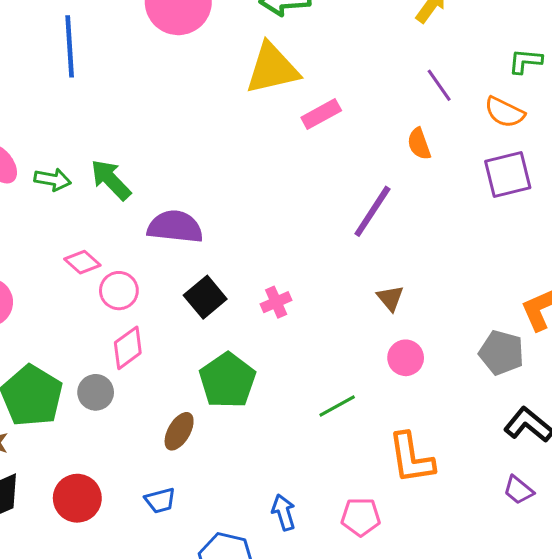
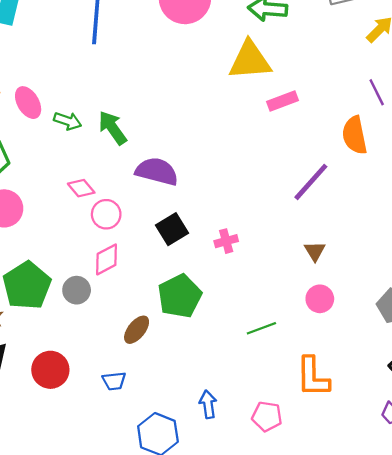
orange semicircle: (419, 144) -> (355, 135), size x1.5

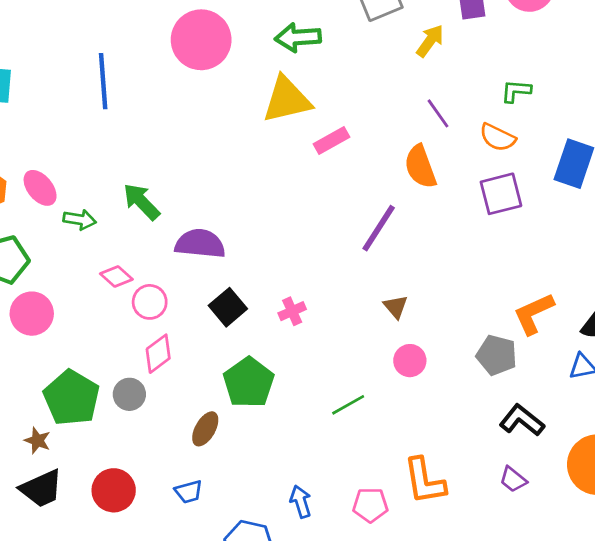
green arrow: (68, 121) -> (80, 220), moved
orange L-shape: (313, 377) -> (425, 481), moved

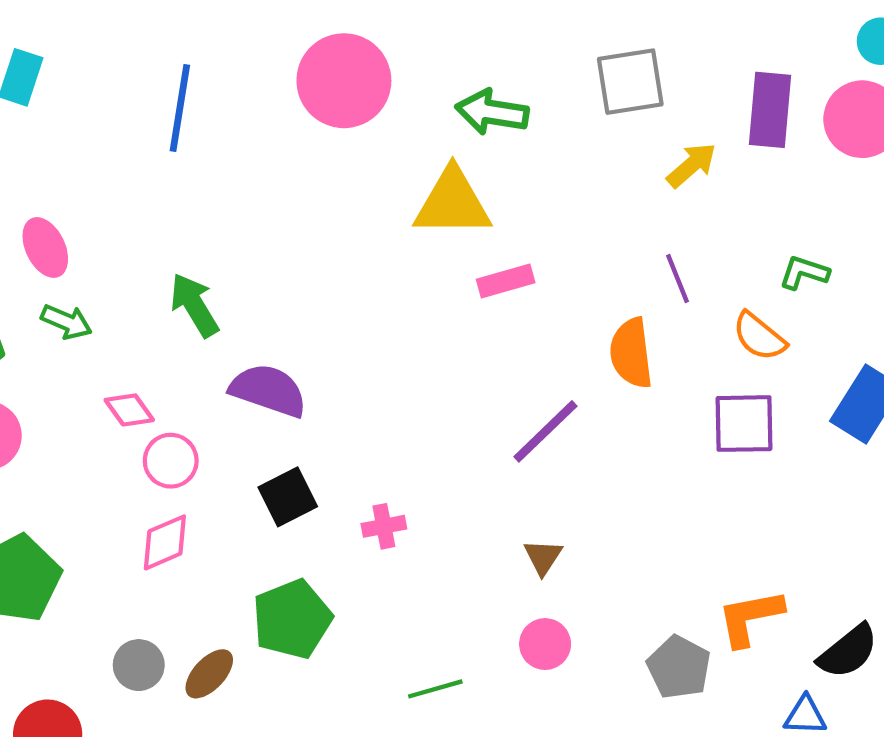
green arrow: (80, 220) -> (66, 322), moved
gray circle: (129, 394) -> (139, 665), moved

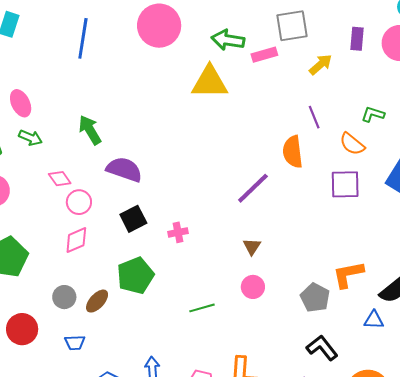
purple rectangle: (770, 110) -> (357, 39), size x0.7
pink rectangle: (506, 281) -> (264, 55), moved

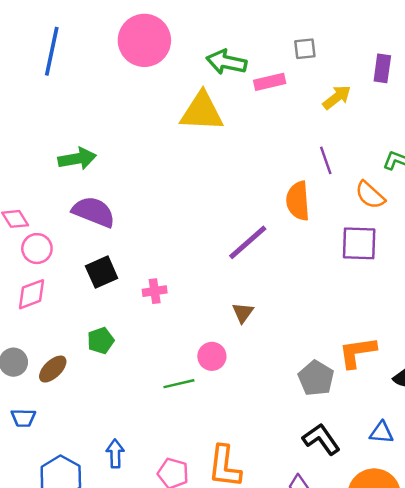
gray square: (292, 26) -> (305, 49), size x0.6
green arrow: (90, 130) -> (77, 159), moved, turned 108
green pentagon: (135, 276) -> (101, 341), size x0.6
pink circle: (253, 287) -> (212, 356), moved
blue triangle: (374, 320) -> (381, 433), moved

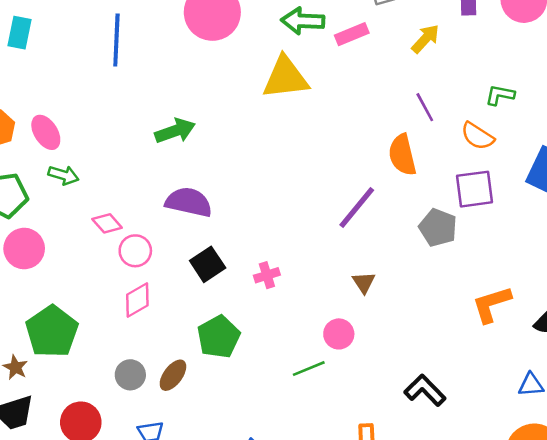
green arrow: (77, 159) -> (175, 131), moved
green pentagon: (101, 341) -> (219, 337), size x1.5
gray pentagon: (316, 378) -> (438, 228), moved
black L-shape: (321, 439) -> (425, 390), moved

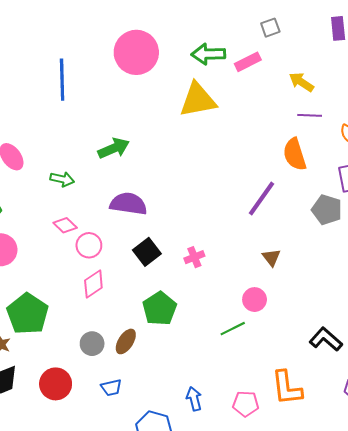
yellow arrow: (425, 39) -> (301, 82), moved, turned -95
purple line: (425, 107) -> (310, 115), turned -55
green arrow: (64, 175) -> (62, 179), moved

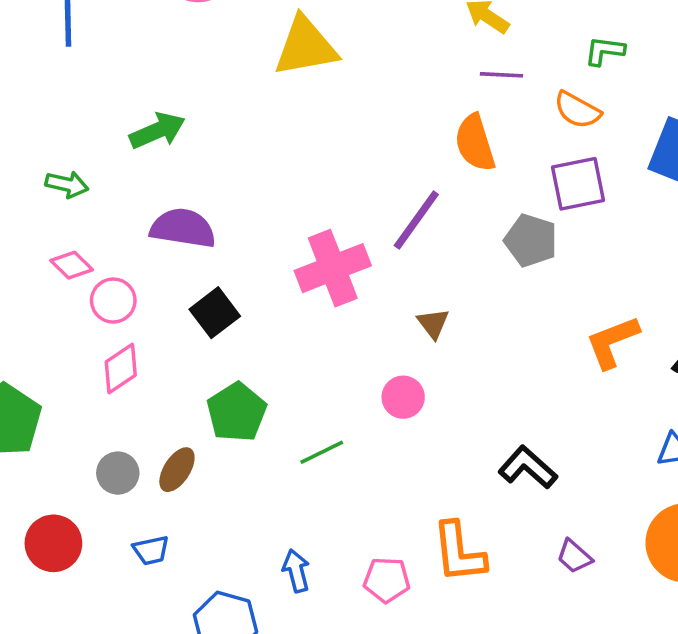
pink cross: (194, 257) -> (333, 268), moved, size x2.0
green line: (233, 329) -> (322, 452), moved

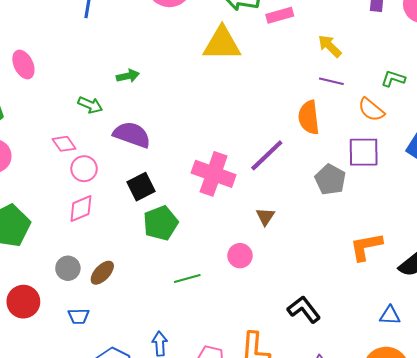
green arrow: (157, 131) -> (128, 76), size x0.7
green arrow: (67, 184) -> (90, 105), moved
pink cross: (333, 268) -> (214, 174), turned 30
green pentagon: (237, 412) -> (161, 223), moved

